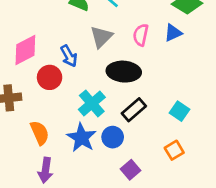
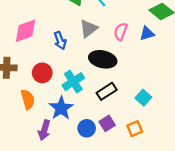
red circle: (50, 77) -> (42, 73), moved
blue circle: (113, 137) -> (87, 128), moved
purple arrow: (45, 170) -> (44, 130), moved
purple square: (130, 170) -> (107, 123), moved

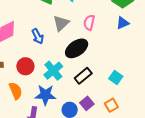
blue triangle: (147, 33) -> (123, 23), moved
black ellipse: (103, 59) -> (77, 48), turned -40
blue star: (61, 108) -> (45, 95), turned -30

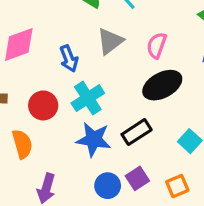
black ellipse: (77, 48) -> (162, 85), moved
cyan cross: (53, 71) -> (88, 98), moved
blue star: (45, 95) -> (94, 139), moved

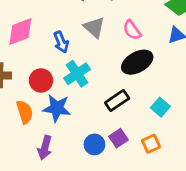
gray triangle: (110, 41) -> (94, 27), turned -40
pink semicircle: (157, 45) -> (132, 30), turned -55
blue star: (94, 139) -> (57, 108), moved

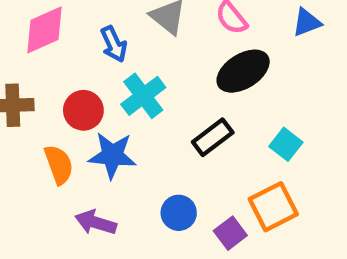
purple square: (118, 138) -> (230, 233), moved
orange square: (151, 144) -> (273, 207), size x1.5
purple arrow: (45, 148) -> (96, 222), turned 95

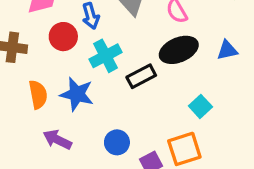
blue triangle: (307, 22) -> (227, 50), moved
red circle: (83, 110) -> (63, 37), moved
black rectangle: (213, 137) -> (141, 76), moved

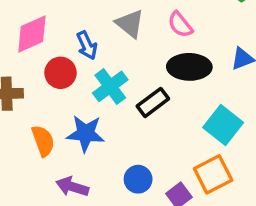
black ellipse: (179, 50) -> (189, 67), turned 33
cyan square: (200, 106) -> (223, 125), size x1.5

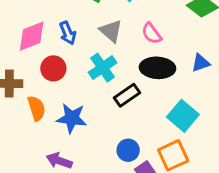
blue arrow: (87, 45) -> (68, 33), moved
cyan cross: (110, 86) -> (103, 68), moved
orange semicircle: (43, 141) -> (36, 108), moved
blue circle: (138, 179) -> (128, 150), moved

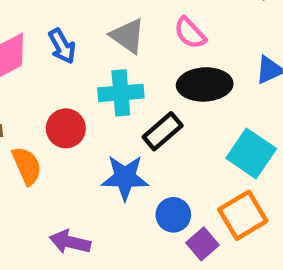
red circle: (53, 68) -> (66, 128), moved
cyan cross: (103, 68) -> (121, 93), turned 36
blue star: (72, 118) -> (125, 177), moved

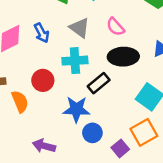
blue circle: (173, 215) -> (92, 133), moved

